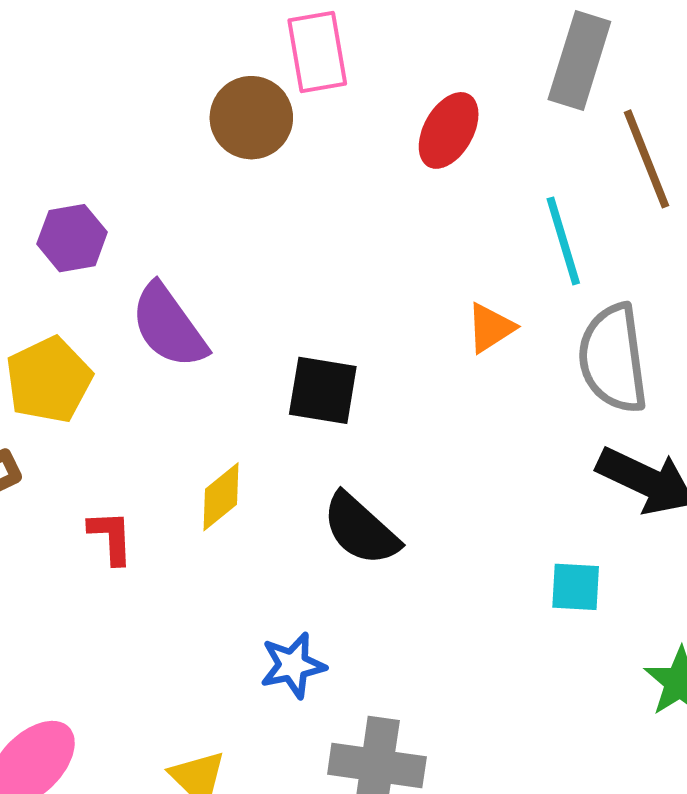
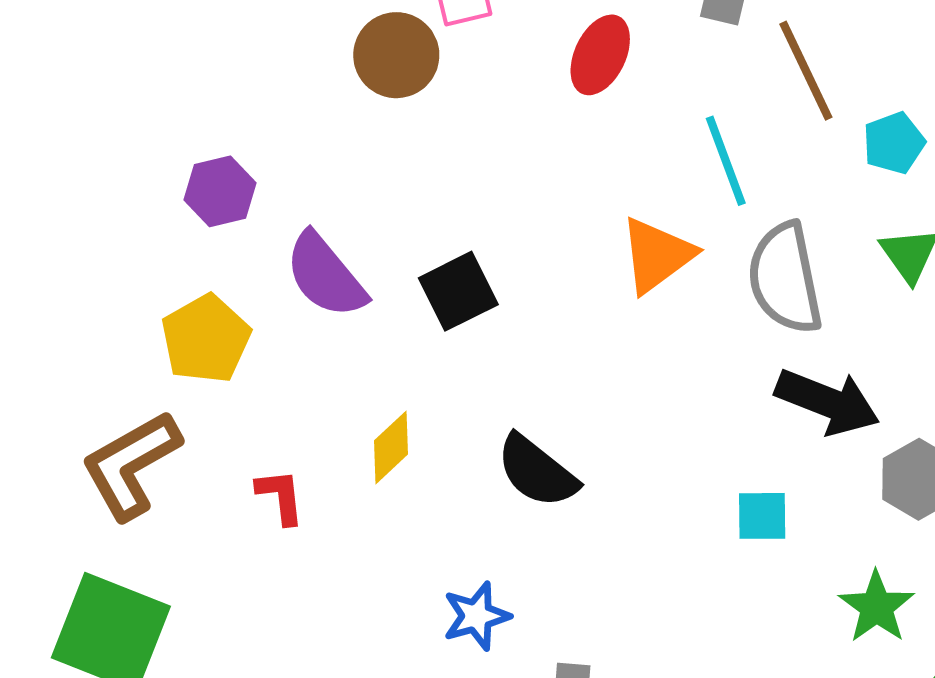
orange triangle: (490, 328) -> (657, 255), size x1.5
black square: (323, 390) -> (458, 291), moved, turned -32

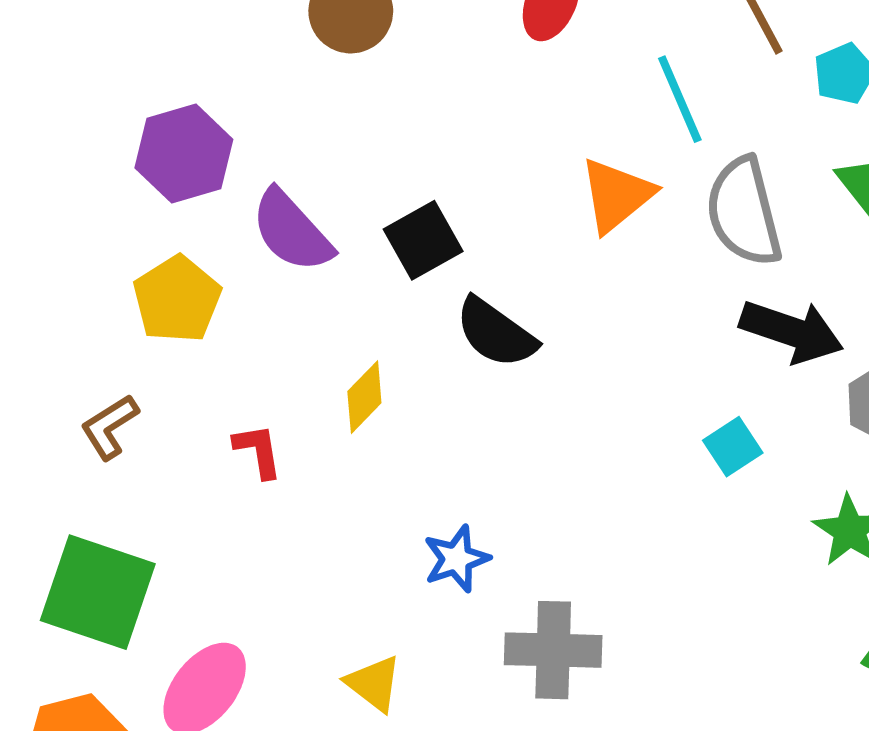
purple hexagon: (220, 191) -> (184, 154), size x1.4
brown L-shape: (131, 465) -> (110, 427), size x0.6
black semicircle: (537, 471) -> (496, 333), moved
cyan square: (762, 516) -> (733, 447), turned -30

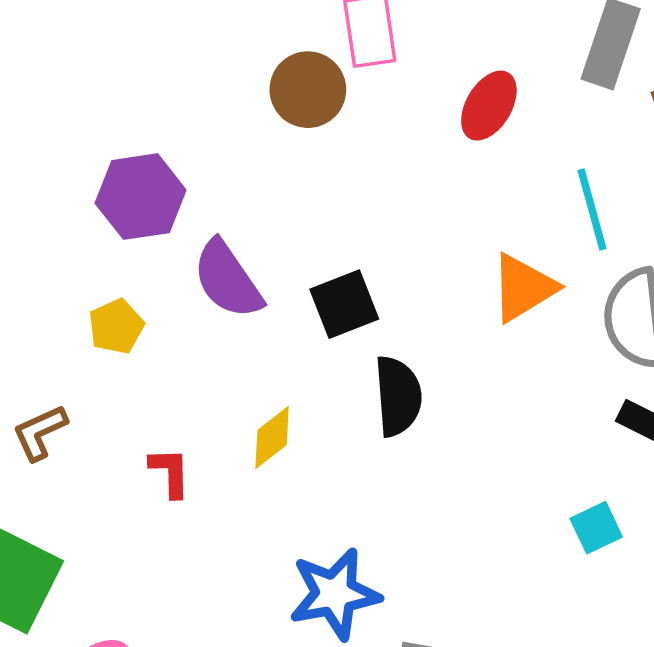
yellow pentagon: (177, 299) -> (116, 326), size x0.7
black semicircle: (496, 333) -> (398, 396), turned -138
blue star: (457, 559) -> (335, 594), size x1.5

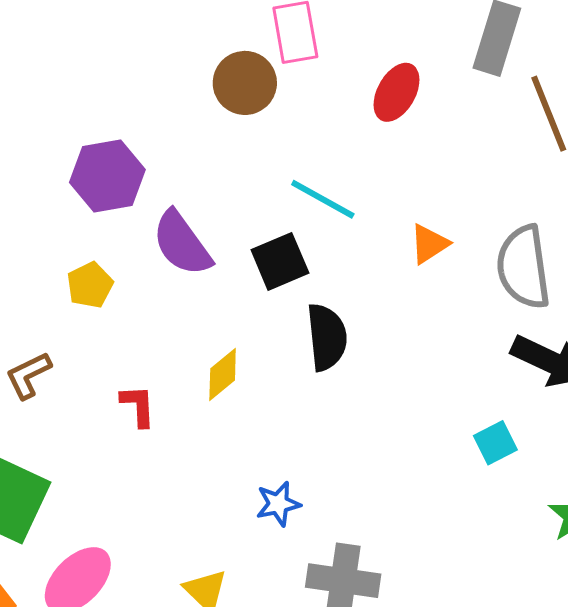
cyan line: (592, 210) -> (323, 199), moved, turned -44
orange triangle: (523, 288) -> (429, 244), size x0.7
blue star: (335, 594) -> (278, 504), size x0.6

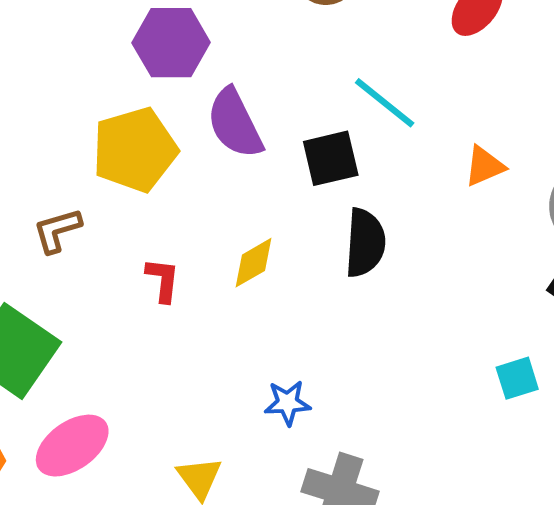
yellow pentagon: (90, 285) -> (135, 150), size x1.8

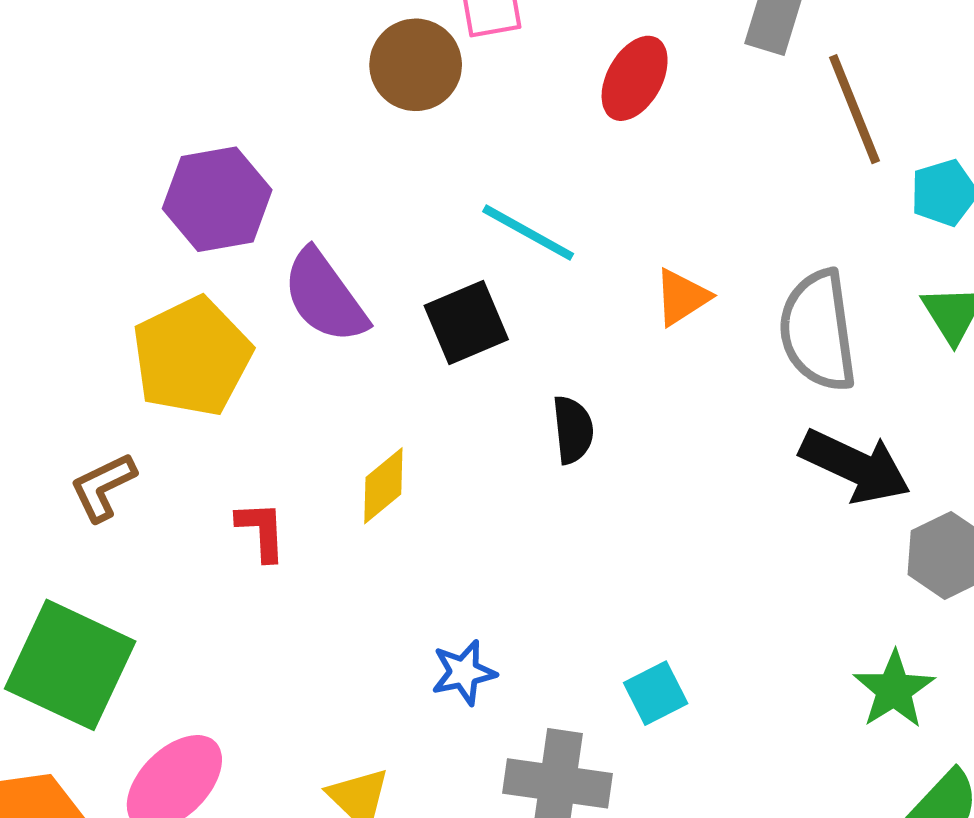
black semicircle: (365, 243) -> (573, 430), moved, size x0.7
cyan square: (517, 378) -> (656, 693), moved

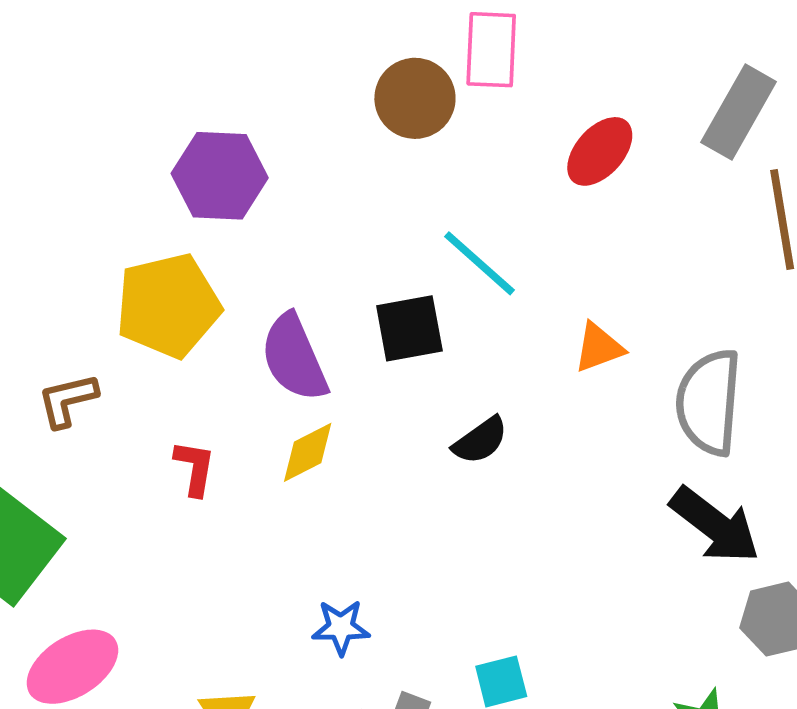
purple semicircle: (325, 296) -> (294, 358), moved
black semicircle: (573, 430) -> (480, 440), turned 48

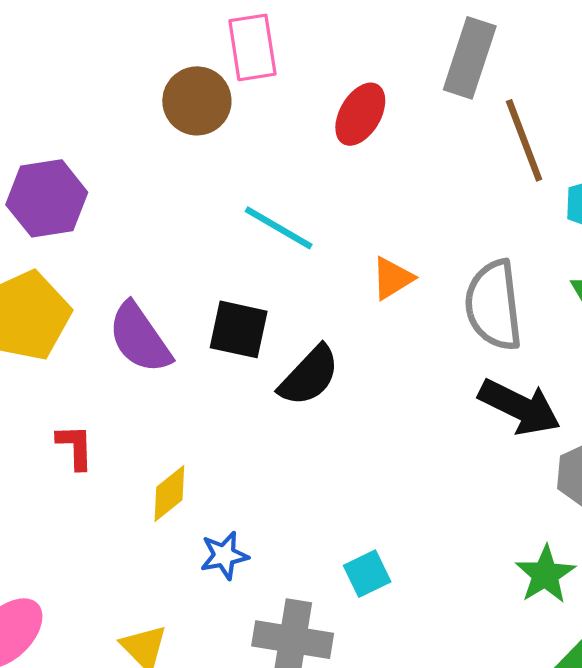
black square: (409, 328) -> (239, 329), moved, turned 34
black semicircle: (480, 440) -> (309, 376), size x1.4
yellow diamond: (308, 452) -> (169, 493), moved

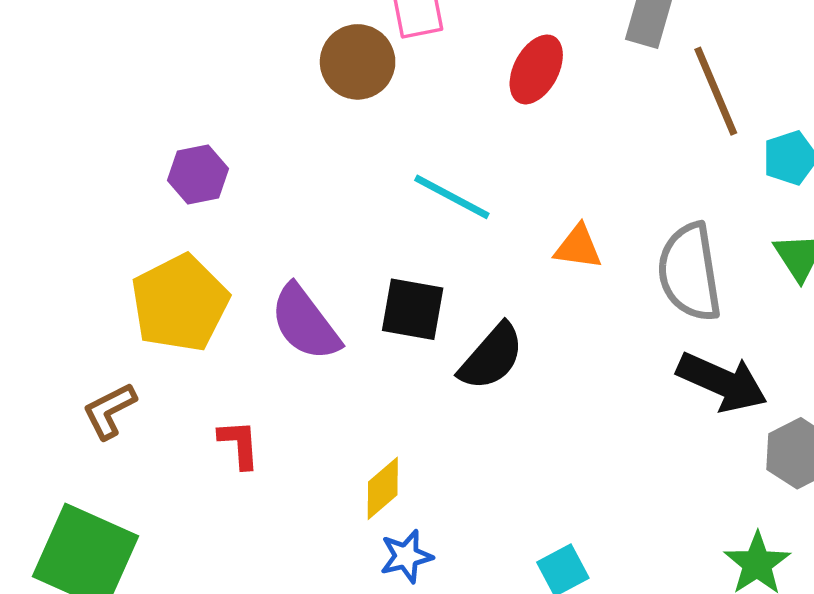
purple hexagon: (47, 198) -> (198, 175), size x0.7
orange triangle: (392, 278) -> (578, 247), turned 42
yellow diamond: (169, 493) -> (383, 488), moved

